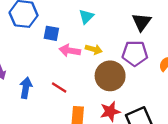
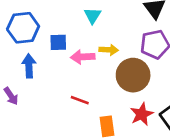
blue arrow: (26, 88) -> (29, 66), moved

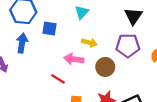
pink arrow: (83, 57) -> (74, 59), moved
brown circle: (133, 75) -> (105, 67), size x0.7

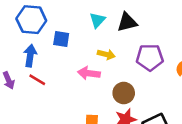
black triangle: (133, 16) -> (127, 22), moved, turned 42
brown circle: (105, 67) -> (124, 93), moved
red line: (58, 79) -> (37, 80), moved

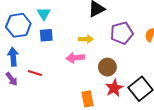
cyan triangle: (97, 20) -> (44, 14), moved
blue arrow: (30, 56) -> (13, 57), moved

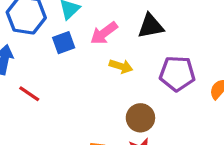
blue square: (46, 35) -> (64, 43), turned -32
pink arrow: (75, 58) -> (104, 33), moved, turned -48

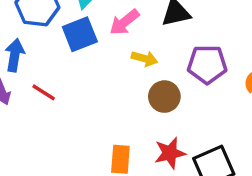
blue square: (64, 43) -> (80, 34), size x1.4
brown circle: (140, 118) -> (164, 97), moved

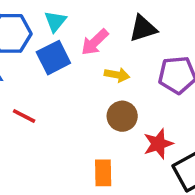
brown circle: (164, 97) -> (122, 116), moved
red star: (170, 153) -> (158, 144), moved

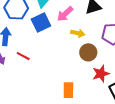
brown circle: (122, 116) -> (88, 52), moved

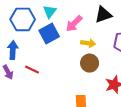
brown circle: (88, 52) -> (90, 63), moved

